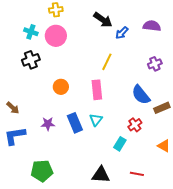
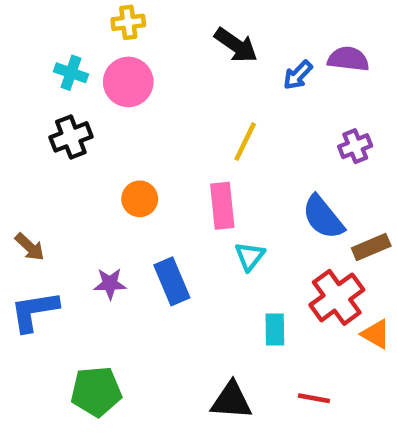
blue arrow: (122, 33) -> (298, 75), moved
cyan triangle: (96, 120) -> (250, 256), moved
red cross: (135, 125) -> (337, 297), moved, size x1.6
cyan rectangle: (120, 144) -> (275, 330), turned -32

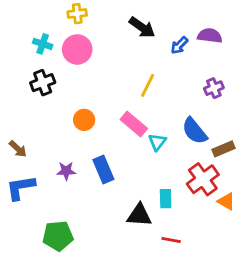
pink rectangle: (222, 206) -> (134, 124), turned -44
cyan triangle: (250, 256) -> (157, 142), moved
red line: (314, 398) -> (171, 240), moved
black triangle: (231, 401) -> (139, 215), moved

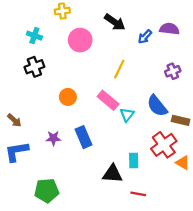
pink circle: (77, 49) -> (80, 40), moved
brown rectangle: (224, 149) -> (181, 120), turned 36

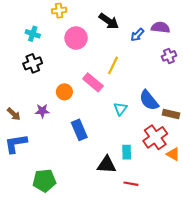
purple cross: (173, 71) -> (169, 56), moved
pink rectangle: (108, 100) -> (93, 82), moved
purple star: (53, 138) -> (42, 111), moved

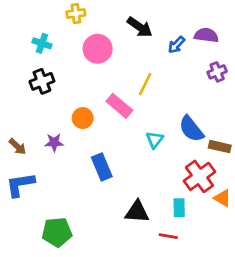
cyan rectangle: (127, 152) -> (179, 208), moved

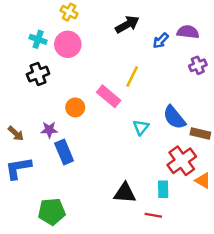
yellow cross: (76, 13) -> (69, 12), turned 35
black arrow: (140, 27) -> (127, 24), turned -65
pink circle: (98, 49) -> (68, 44), moved
blue rectangle: (102, 167) -> (64, 152), moved

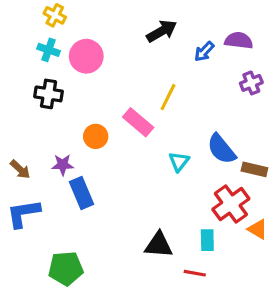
yellow cross: (69, 12) -> (55, 15), moved
black cross: (38, 74) -> (49, 94), turned 30

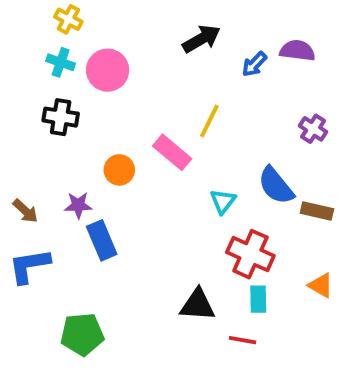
purple cross: (251, 83) -> (313, 129), moved, turned -35
red cross: (231, 204) -> (250, 254), moved, turned -30

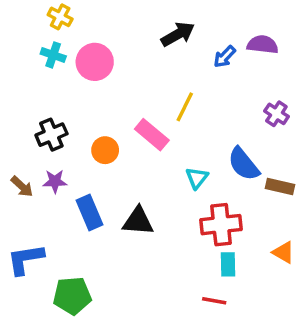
black cross: (61, 117) -> (51, 135), moved, turned -32
purple star: (78, 205) -> (55, 181), moved
red cross: (250, 254) -> (221, 225), turned -30
blue L-shape: (29, 266) -> (25, 259), moved
black triangle: (198, 305) -> (138, 221), moved

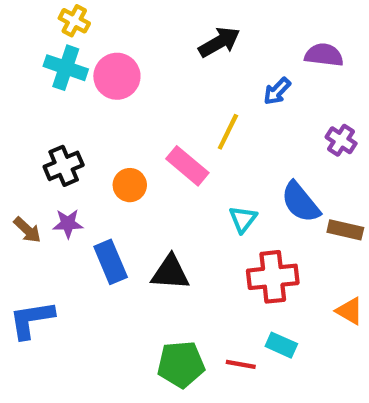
cyan cross: (53, 55) -> (66, 68), size x1.4
blue arrow: (225, 57) -> (277, 91), moved
cyan rectangle: (228, 264) -> (281, 345), moved, turned -65
green pentagon: (72, 296) -> (181, 364), moved
red line: (214, 301) -> (241, 364), moved

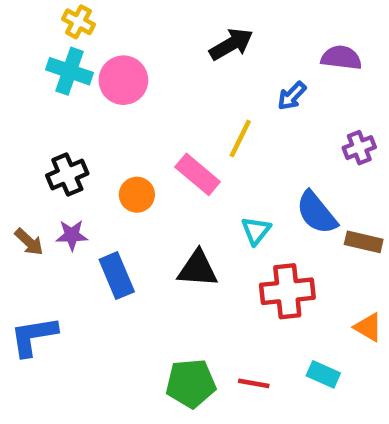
purple cross: (341, 140) -> (359, 148), turned 36
black triangle: (170, 273) -> (198, 269), moved
cyan rectangle: (281, 345) -> (323, 374), moved

